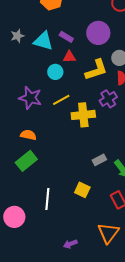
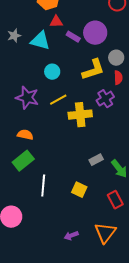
purple rectangle: (66, 37) -> (73, 37), moved
red triangle: (69, 57) -> (56, 22), moved
white line: (47, 199) -> (43, 186), moved
purple arrow: (70, 244) -> (71, 236), moved

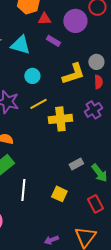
red triangle: (56, 22) -> (44, 19), moved
purple circle: (95, 33) -> (75, 21), moved
purple cross: (105, 99) -> (93, 110), moved

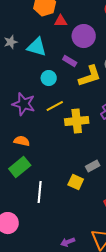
purple circle: (75, 21) -> (84, 36), moved
purple rectangle: (53, 41) -> (70, 61), moved
yellow square: (59, 194) -> (76, 182), moved

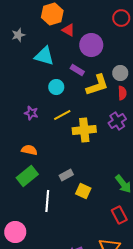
red triangle: (61, 21) -> (68, 30), turned 32
gray star: (11, 42) -> (18, 35), moved
purple star: (24, 104) -> (31, 113), size x0.6
gray rectangle: (93, 166) -> (66, 175), moved

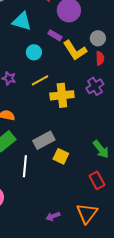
yellow L-shape: (97, 85) -> (75, 50), turned 75
gray rectangle: (66, 175) -> (44, 140), size x1.5

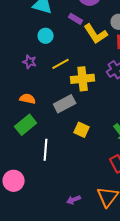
cyan circle: (34, 52) -> (46, 36), moved
gray rectangle: (44, 140) -> (65, 104), moved
yellow square: (61, 156) -> (82, 130), moved

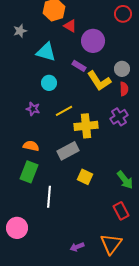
green rectangle: (26, 125) -> (29, 172), turned -30

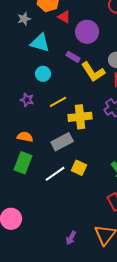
gray star: (20, 31) -> (24, 19), moved
white line: (49, 197) -> (55, 174), moved, turned 50
purple arrow: (77, 247) -> (71, 238), turned -40

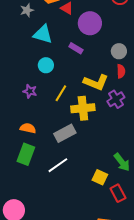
yellow L-shape: (93, 72) -> (96, 82), moved, turned -35
yellow line: (58, 102) -> (61, 93), turned -30
yellow square: (79, 168) -> (100, 177), moved

